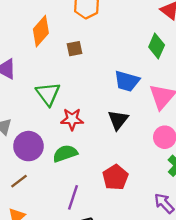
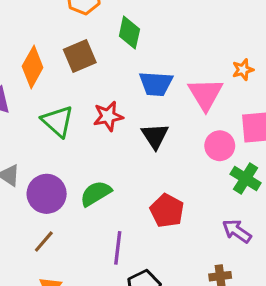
orange diamond: (41, 31) -> (33, 67), moved
green diamond: (157, 46) -> (129, 33), moved
brown square: (75, 49) -> (80, 56), size x1.5
red star: (72, 119) -> (108, 116), moved

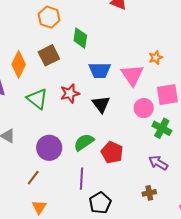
green semicircle: (96, 193) -> (84, 142), moved
purple circle: (47, 194) -> (49, 148), moved

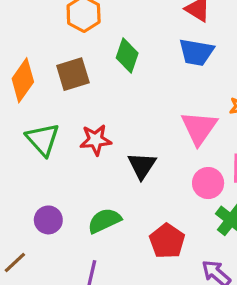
blue trapezoid: (100, 70) -> (196, 52), moved
purple circle: (49, 148) -> (48, 220), size x0.7
red pentagon: (112, 152) -> (167, 241), moved

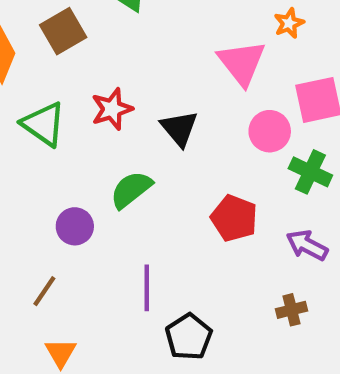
green semicircle: (104, 221) -> (131, 190), moved

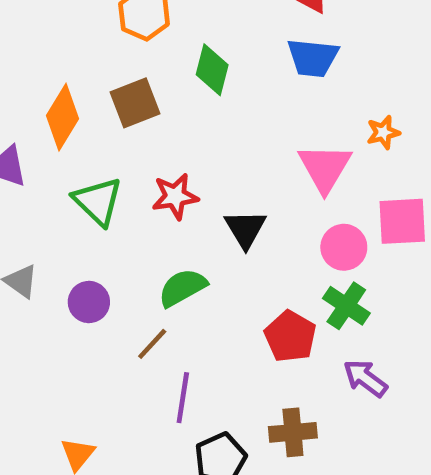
green cross: (310, 172) -> (346, 306), moved
purple circle: (75, 226) -> (89, 302), moved
brown line: (44, 291) -> (152, 344), moved
brown cross: (292, 310) -> (293, 432), moved, size x1.4

